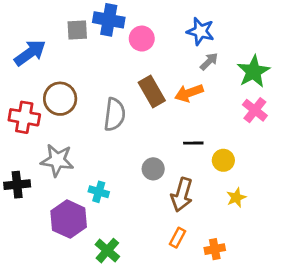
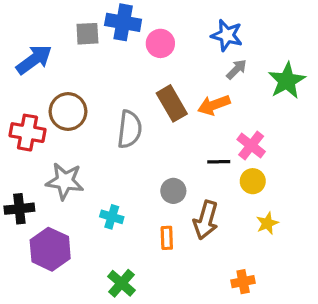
pink cross: (255, 110) -> (251, 146), moved
purple hexagon: (69, 219) -> (50, 249), moved
orange rectangle: (178, 238) -> (167, 238), moved, turned -30

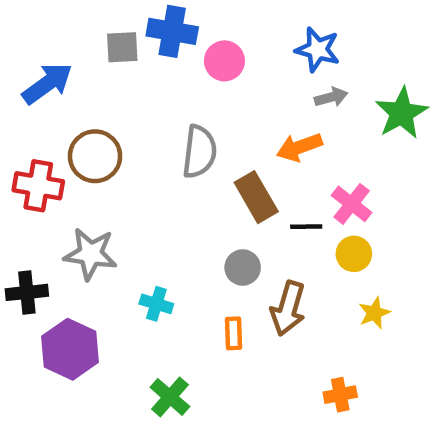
gray arrow: (237, 69) -> (331, 97), turned 30
brown rectangle: (172, 103) -> (256, 197), moved
gray semicircle: (130, 129) -> (199, 152), moved

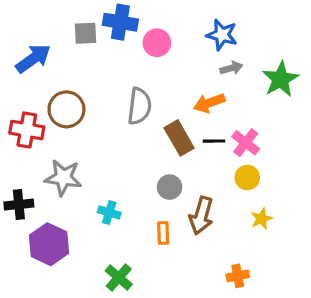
black line: (306, 227) -> (214, 141), moved

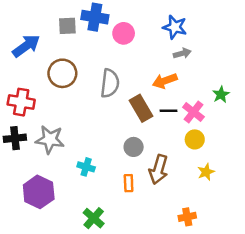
green star: (281, 79) -> (221, 95), moved, size x0.6
brown circle: (66, 109) -> (62, 73), moved
black cross: (19, 205) -> (15, 138), moved

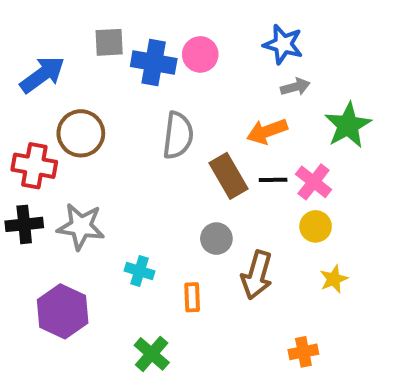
blue cross: (95, 17) -> (154, 63), moved
brown circle: (62, 73) -> (81, 133), moved
green star: (221, 95) -> (348, 125), moved, size x1.6
orange rectangle: (129, 183) -> (192, 297), moved

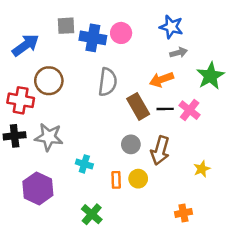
yellow circle: (316, 226) -> (138, 179), moved
brown arrow: (257, 275) -> (160, 150), moved

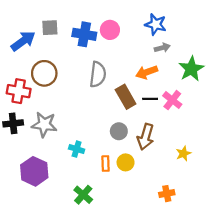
gray square: (66, 26) -> (50, 28), moved

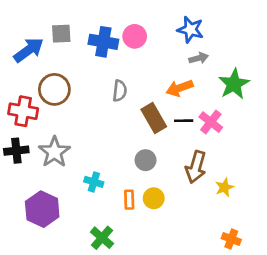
gray semicircle: (98, 74) -> (120, 91), size x0.7
gray star: (44, 125) -> (54, 152), turned 30
brown arrow: (146, 137) -> (196, 167), moved
orange cross: (167, 194) -> (231, 239), moved, turned 32

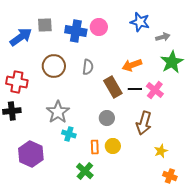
gray arrow: (199, 58) -> (163, 37), moved
brown circle: (54, 89) -> (54, 66), moved
gray star: (54, 152) -> (58, 112), moved
yellow star: (224, 187) -> (161, 151), moved
green cross: (102, 238) -> (85, 171), moved

